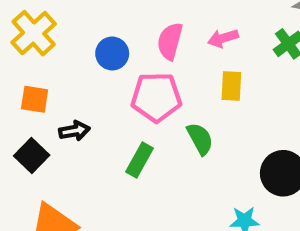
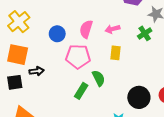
orange square: (35, 99) -> (18, 55), size x1.5
black square: (32, 155) -> (15, 82), turned 35
green rectangle: (140, 160) -> (81, 91), moved

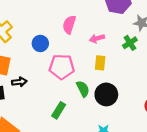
pink semicircle: (86, 29) -> (69, 25), moved
green rectangle: (81, 91) -> (59, 110), moved
black circle: (139, 97) -> (106, 94), moved

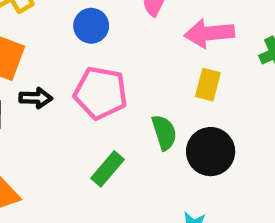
pink arrow: (97, 38) -> (209, 33), size x1.5
pink pentagon: (62, 67) -> (101, 93), moved

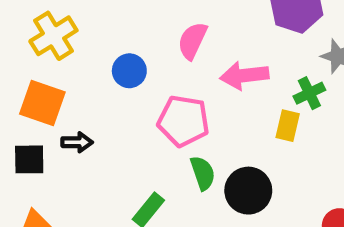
yellow rectangle: (208, 85) -> (288, 126), moved
pink pentagon: (101, 93) -> (183, 121), moved

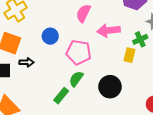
blue circle: (129, 71) -> (50, 36), moved
green semicircle: (203, 173) -> (76, 79), moved, turned -126

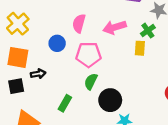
pink semicircle: (83, 13) -> (79, 23), moved
black circle: (110, 87) -> (110, 100), moved
green rectangle: (61, 96) -> (65, 103), moved

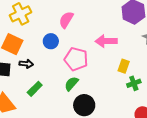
pink semicircle: (79, 23) -> (66, 20), moved
green cross: (148, 31) -> (134, 83), moved
green rectangle: (65, 103) -> (35, 89), moved

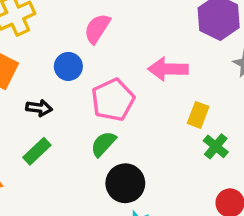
pink pentagon: (76, 59) -> (113, 100), turned 30
black arrow: (26, 64) -> (39, 108), moved
green cross: (134, 83) -> (216, 146), turned -32

